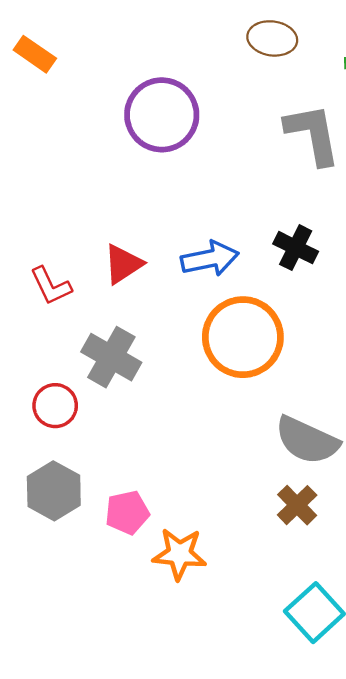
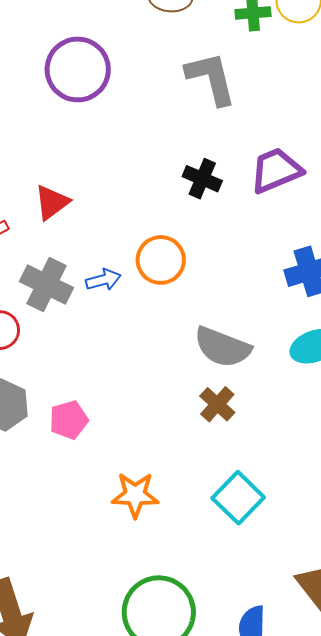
blue arrow: (210, 259) -> (103, 280), moved, size x0.7
orange circle: (243, 337) -> (161, 260), size x0.7
orange star: (179, 554) -> (135, 495), moved

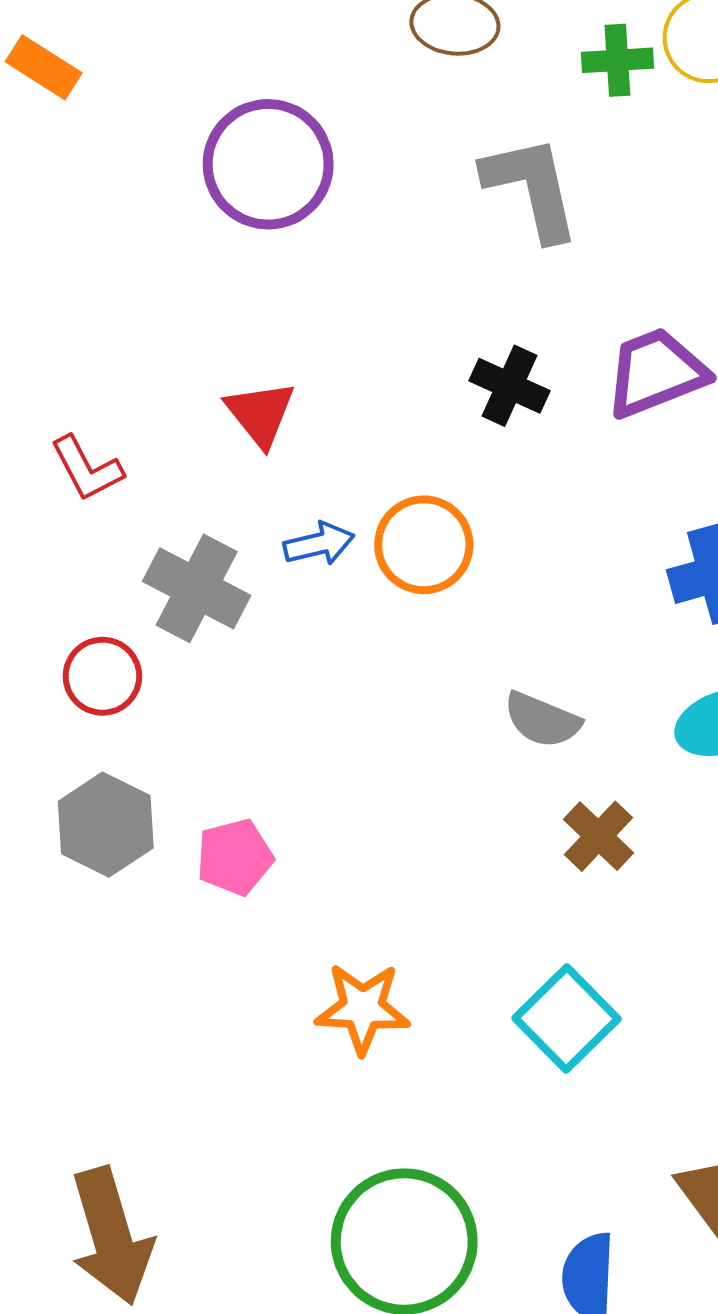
red triangle: (52, 202) -> (260, 414), moved, turned -33
blue arrow: (103, 280) -> (319, 544), moved
gray semicircle: (223, 347) -> (542, 720), size x0.7
brown cross: (217, 404) -> (599, 836), moved

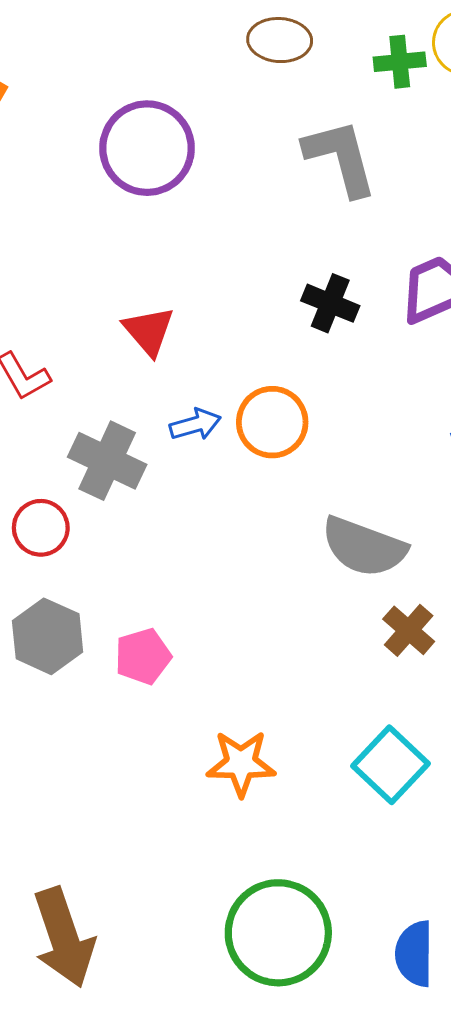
gray semicircle: (542, 720) -> (364, 547), size x1.5

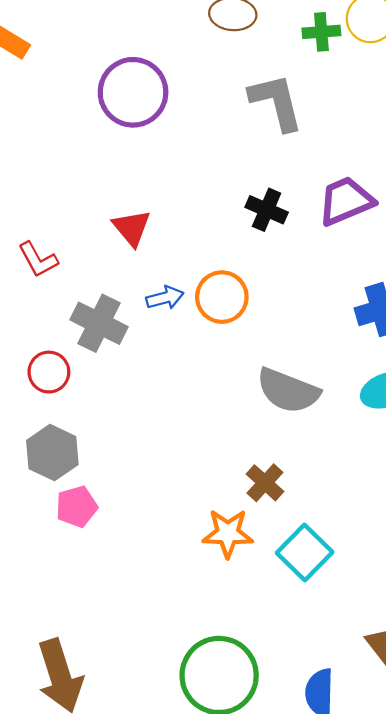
brown cross: (409, 630) -> (265, 483), moved
pink pentagon: (143, 656) -> (77, 507), moved
orange star: (241, 763) -> (228, 533), moved

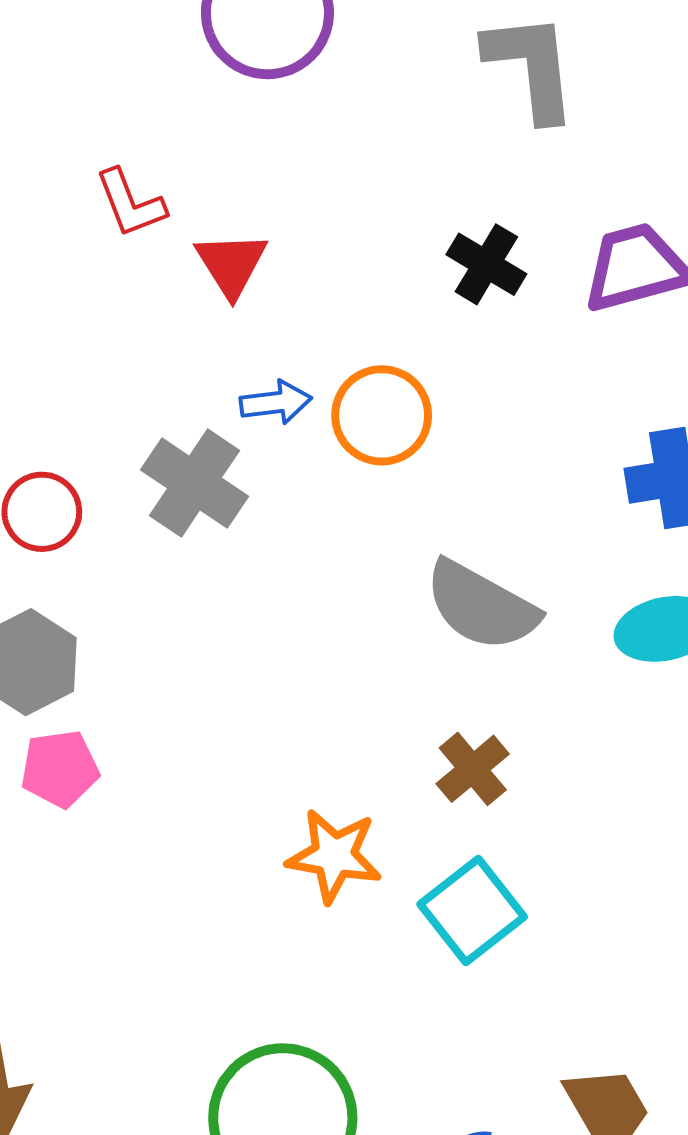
red L-shape: (38, 260) -> (130, 203), moved
gray cross: (99, 323) -> (195, 483), moved
brown cross: (265, 483) -> (473, 769), moved

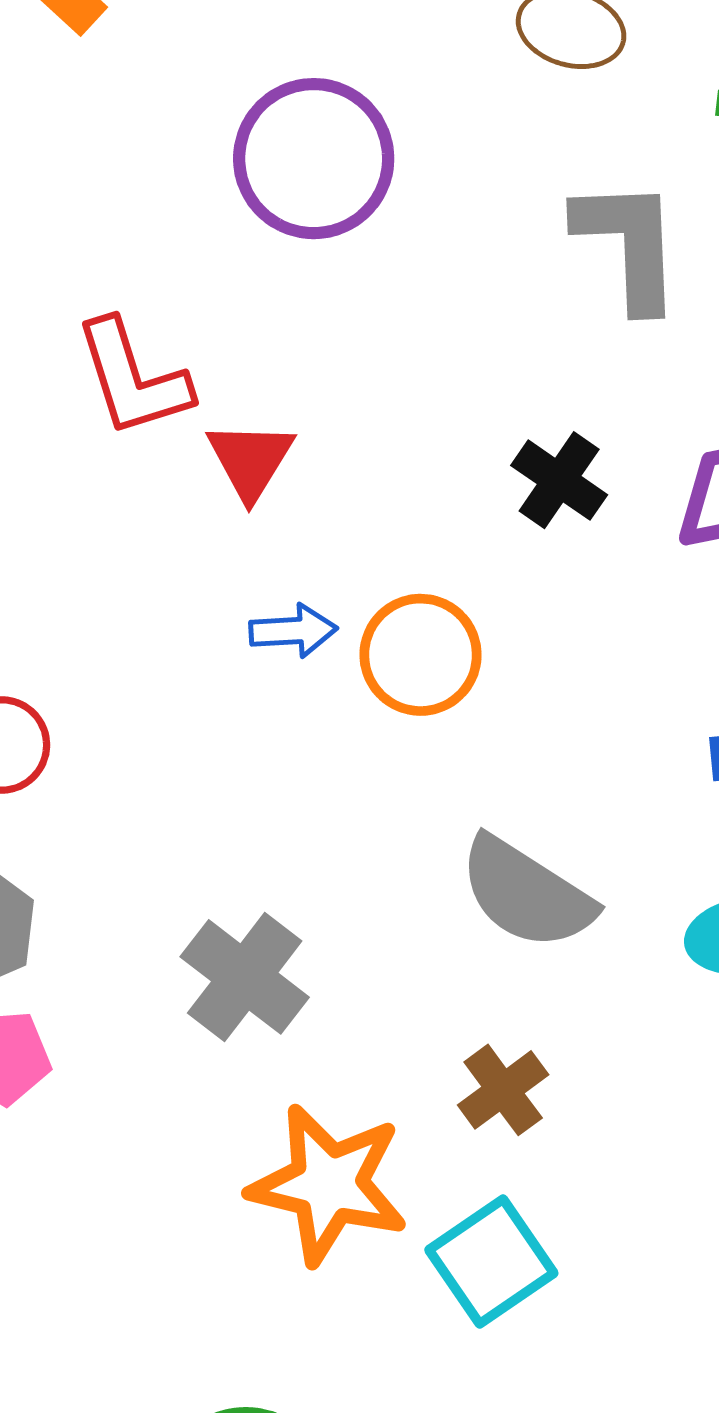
red L-shape: (130, 203) -> (133, 378), size x1.4
gray cross: (195, 483) -> (245, 977), moved
orange star: (334, 856) -> (328, 1184), size x1.4

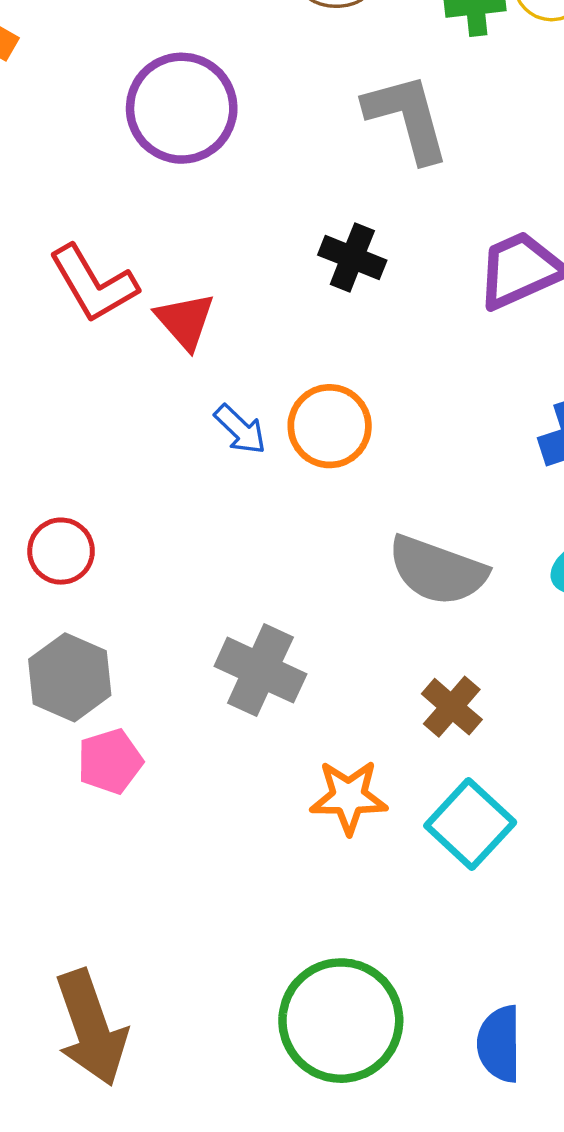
black cross: (559, 480) -> (352, 258), moved
blue arrow: (293, 631) -> (240, 429), turned 60
orange star: (328, 1184) -> (349, 797), size x0.7

